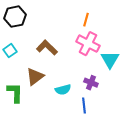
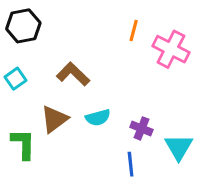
pink cross: (88, 44) -> (171, 49), moved
cyan triangle: (110, 60) -> (179, 147), moved
cyan semicircle: (63, 90) -> (98, 118), moved

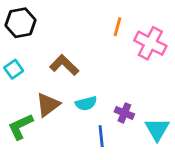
green L-shape: (23, 144) -> (20, 127), turned -116
blue line: (131, 164) -> (101, 136), moved

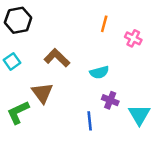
pink cross: (150, 43) -> (133, 38), size x0.6
cyan semicircle: (86, 103) -> (99, 72), moved
brown triangle: (48, 105) -> (42, 93), turned -30

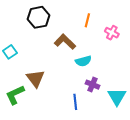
black hexagon: (18, 20) -> (38, 17), moved
brown L-shape: (57, 58) -> (65, 42), moved

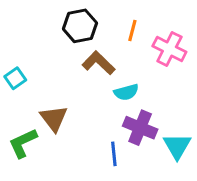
black hexagon: (38, 17) -> (80, 26), moved
pink cross: (112, 33) -> (169, 49), size x1.5
purple cross: (92, 85) -> (140, 128), size x1.5

